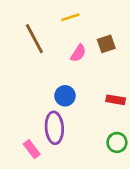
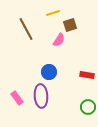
brown square: (106, 44) -> (70, 25), moved
pink rectangle: (32, 149) -> (17, 98), moved

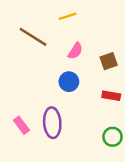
brown square: (70, 25) -> (109, 61), moved
brown line: (26, 29) -> (33, 37), turned -30
blue circle: (49, 72) -> (69, 82), moved

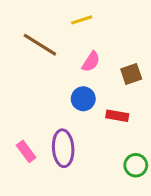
red rectangle: (111, 96) -> (117, 116), moved

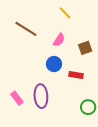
yellow line: (82, 20) -> (65, 13), moved, turned 64

